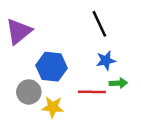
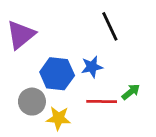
blue star: (106, 60) -> (92, 67), moved
green arrow: (118, 83) -> (131, 92), turned -36

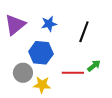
black line: (110, 26) -> (84, 32), moved, turned 45
blue star: (92, 67) -> (49, 24), moved

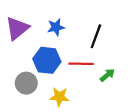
red line: (73, 73) -> (81, 64), moved
yellow star: (42, 85) -> (59, 97), moved

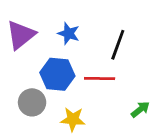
blue star: (56, 27) -> (69, 33), turned 30
green arrow: (107, 75) -> (140, 109), moved

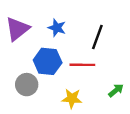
yellow star: (73, 119) -> (72, 98), moved

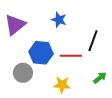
blue star: (57, 28) -> (59, 20), moved
black line: (97, 37) -> (93, 41), moved

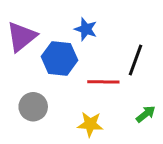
blue hexagon: (41, 53) -> (59, 58), moved

